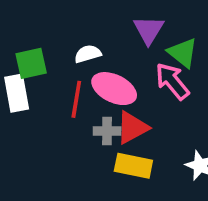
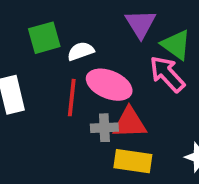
green square: (31, 63) -> (44, 38), moved
red triangle: (132, 128) -> (130, 123), turned 30

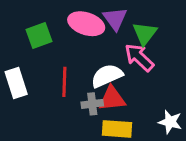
green triangle: (176, 45) -> (145, 33), turned 36
white semicircle: (81, 51) -> (107, 76), moved, size x1.5
pink ellipse: (109, 85) -> (86, 24), moved

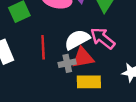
pink arrow: (139, 57) -> (103, 38), moved

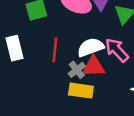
gray cross: (67, 63) -> (77, 70), turned -35
yellow rectangle: (89, 82) -> (81, 91), moved

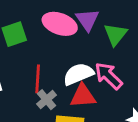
gray cross: (77, 70) -> (47, 100), moved

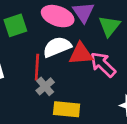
white semicircle: (78, 74) -> (57, 47), moved
red triangle: (83, 96) -> (81, 54), moved

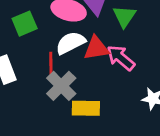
gray cross: (45, 86) -> (61, 86), size x1.5

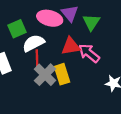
white semicircle: (71, 43) -> (33, 43), moved
yellow rectangle: (86, 108) -> (62, 74), moved, turned 72

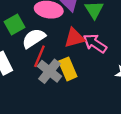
red line: (37, 60) -> (39, 56), turned 30

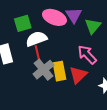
red triangle: (74, 38) -> (78, 75), moved, turned -42
red line: (39, 56) -> (38, 55), turned -48

